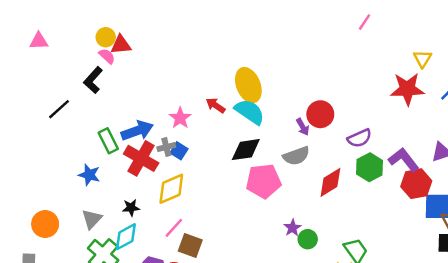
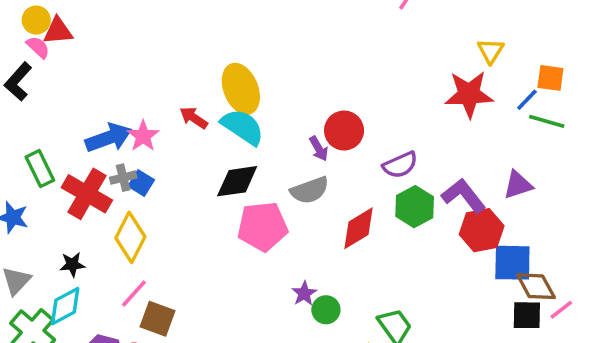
blue arrow: (137, 131) -> (109, 138), moved
yellow diamond: (171, 189) -> (130, 237), turned -40

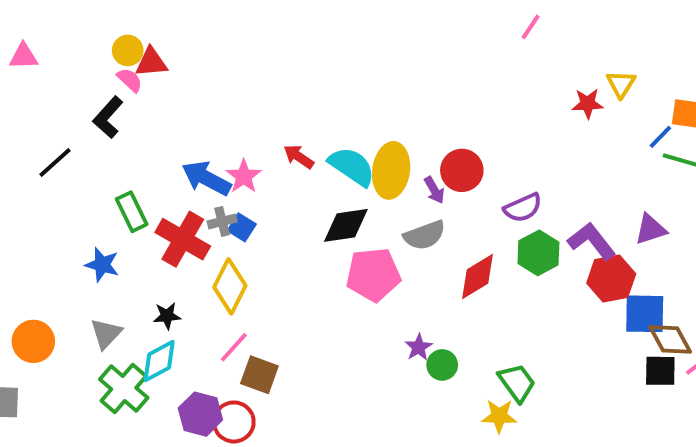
yellow ellipse: (241, 89) -> (391, 170), moved, turned 30
red star: (469, 94) -> (588, 104), moved, size x0.6
blue arrow: (109, 138) -> (206, 178), turned -132

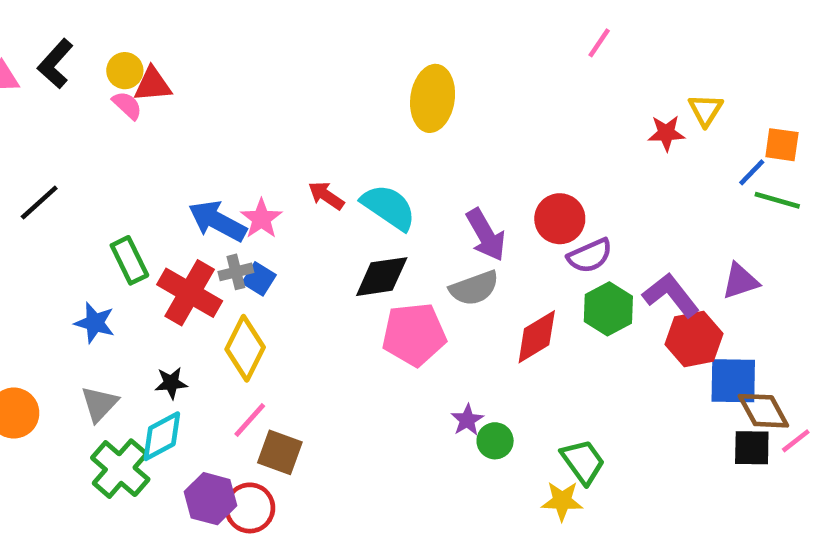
black L-shape: (108, 117) -> (55, 64), moved
yellow ellipse: (391, 170) -> (433, 98), moved
red circle: (462, 170) -> (560, 219), moved
purple arrow: (434, 190) -> (486, 235), size x1.6

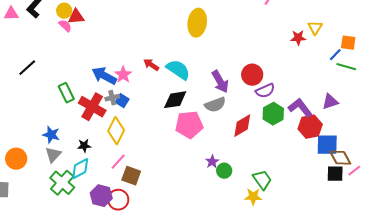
blue star: (95, 323) -> (51, 135), moved

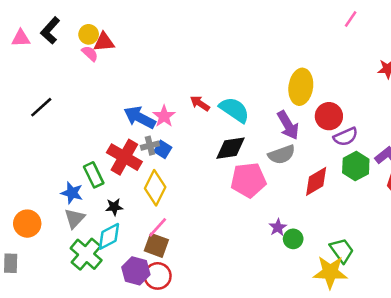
yellow ellipse: (197, 23) -> (301, 87), moved
green rectangle: (66, 93) -> (94, 175), moved
brown square: (131, 176) -> (156, 245), moved
yellow star: (253, 197) -> (330, 272), size x1.5

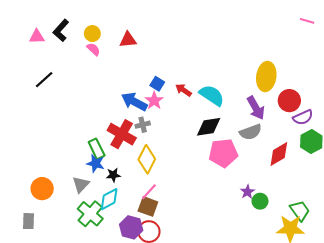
pink line: (351, 19) -> (307, 21), turned 72
red triangle: (104, 42) -> (128, 40), moved
black line: (41, 107) -> (44, 80), moved
blue square: (163, 149) -> (157, 84), moved
blue star: (72, 193) -> (95, 163), moved

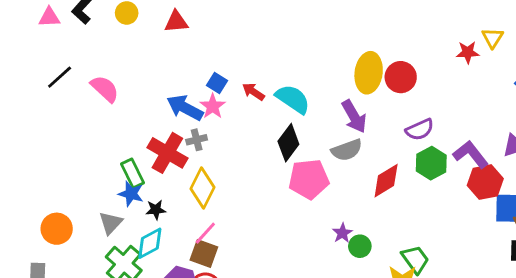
pink semicircle: (93, 49) -> (105, 89), moved, size x1.5
red circle: (289, 101) -> (401, 77), moved
black diamond: (209, 127) -> (288, 143), turned -45

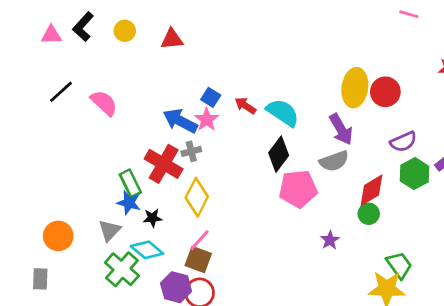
cyan diamond: (150, 243) -> (147, 250), turned 68
green circle: (360, 246) -> (369, 214), moved

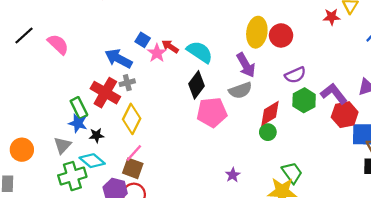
pink star: (207, 120) -> (157, 53), moved
purple star: (330, 240) -> (233, 175), moved
green cross: (122, 269) -> (72, 176), turned 32

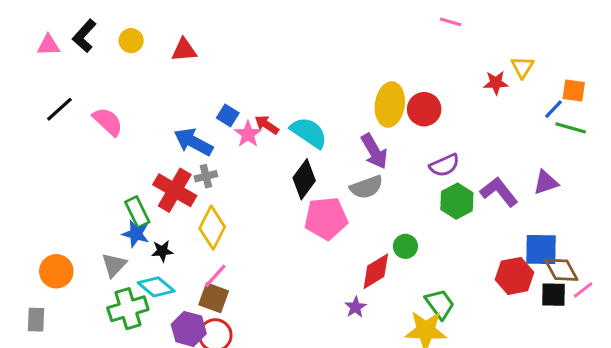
red diamond: (270, 113) -> (376, 271), moved
red hexagon: (345, 115) -> (515, 276), moved

